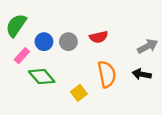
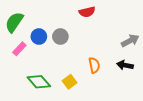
red semicircle: (99, 37) -> (87, 12), moved
orange semicircle: (107, 74) -> (94, 65), size x0.7
green diamond: (42, 77) -> (39, 82), moved

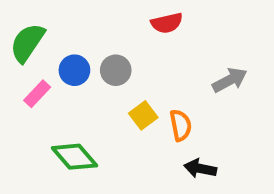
gray arrow: (130, 41) -> (230, 80), moved
black arrow: (125, 65) -> (200, 168), moved
yellow square: (70, 82) -> (143, 115), moved

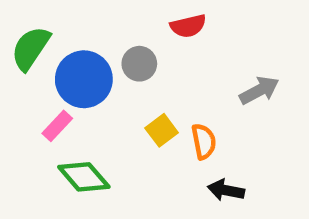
blue circle: (74, 70) -> (84, 79), size x1.6
gray circle: (116, 70) -> (139, 64), moved
pink rectangle: (37, 94) -> (57, 126), moved

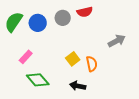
gray circle: (139, 64) -> (63, 18), moved
blue circle: (84, 79) -> (38, 23), moved, size x0.7
black arrow: (226, 190) -> (78, 86), moved

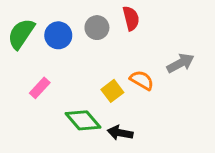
red semicircle: (85, 12) -> (131, 18), turned -91
orange semicircle: (92, 64) -> (142, 80), moved, turned -49
green diamond: (38, 80) -> (83, 120), moved

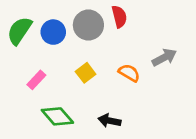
gray circle: (97, 28) -> (88, 25), size x1.4
yellow square: (112, 91) -> (86, 73), moved
green diamond: (83, 120) -> (57, 116), moved

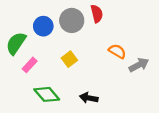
green semicircle: (19, 31) -> (16, 43), moved
gray arrow: (164, 57) -> (139, 65), moved
orange semicircle: (129, 73) -> (117, 51), moved

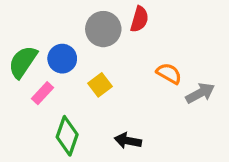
red semicircle: (97, 14) -> (139, 19), turned 30
blue circle: (43, 26) -> (62, 59), moved
green diamond: (47, 94) -> (67, 136), turned 60

